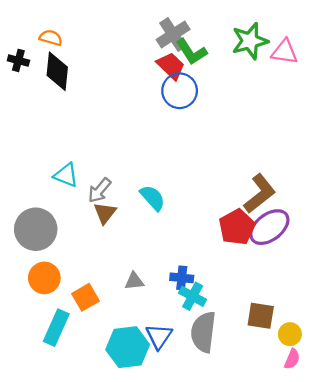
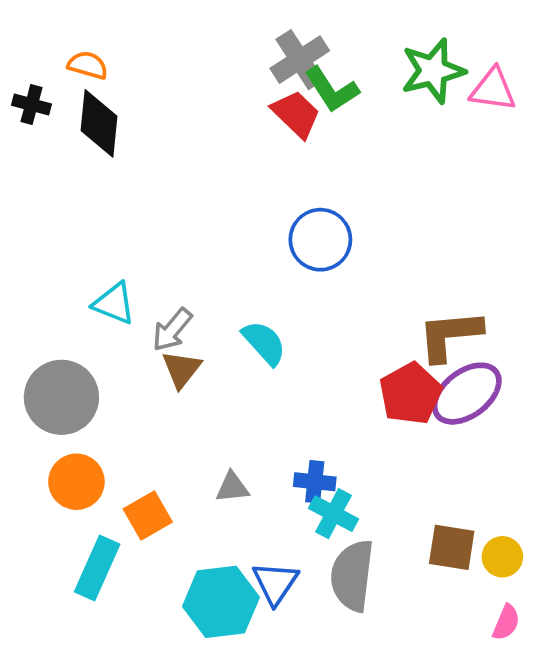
blue circle: (180, 91) -> (320, 240), moved
brown L-shape: (260, 194) -> (450, 335), turned -147
yellow circle: (290, 334) -> (502, 557), moved

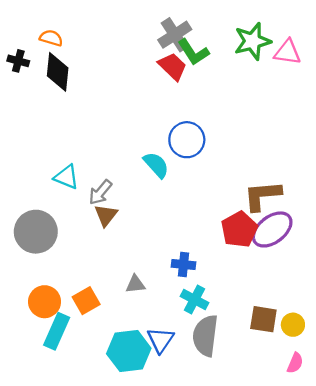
cyan semicircle: (264, 343) -> (156, 165), moved
orange circle: (76, 482) -> (45, 302), moved
blue cross: (315, 482) -> (184, 264), moved

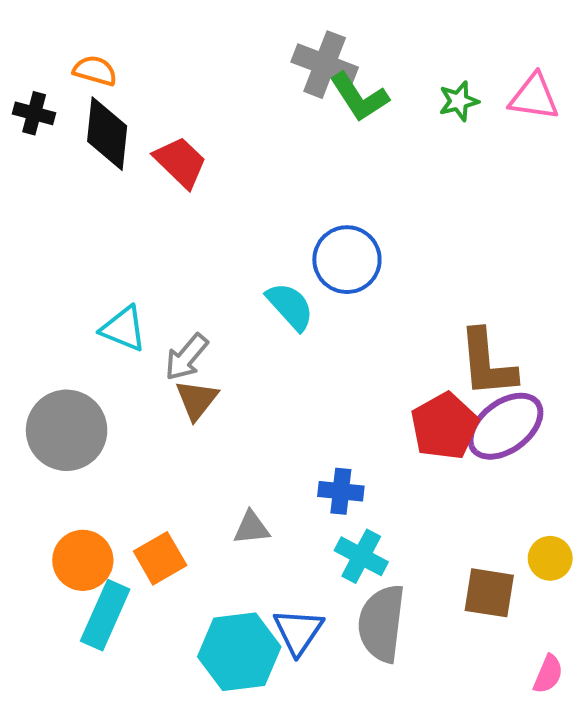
gray cross: (175, 35) -> (325, 65), turned -36
green star: (252, 41) -> (459, 101), moved, size x0.6
red trapezoid: (173, 66) -> (180, 162), moved
brown L-shape: (262, 196) -> (487, 363), turned -90
yellow circle: (293, 325) -> (550, 558), moved

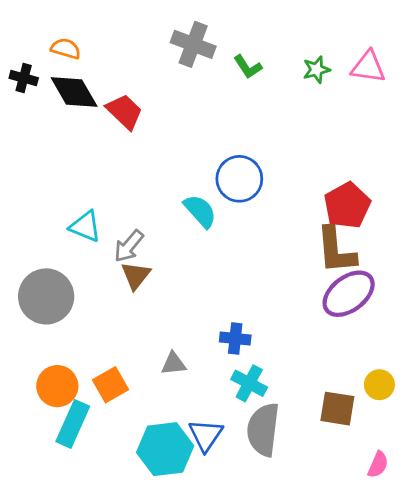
gray cross: (325, 65) -> (193, 44), moved
green L-shape: (359, 97) -> (248, 67), size x0.7
black diamond: (107, 134) -> (74, 92), turned -36
red pentagon: (445, 426) -> (347, 205), moved

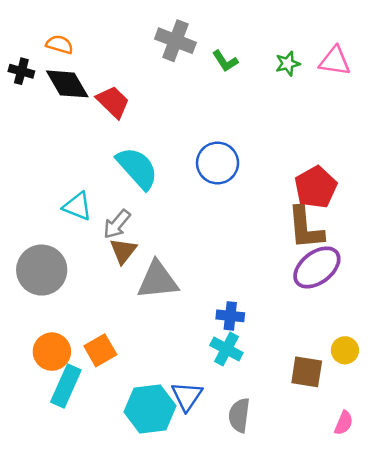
cyan semicircle: (200, 211) -> (137, 168), moved, size x1.4
blue cross: (235, 338) -> (230, 316), moved
gray triangle: (174, 364) -> (158, 280), moved, size x1.8
gray semicircle: (263, 430) -> (239, 415), moved, size x0.7

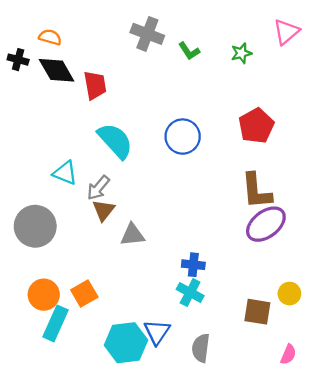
pink triangle: (335, 61) -> (286, 32), moved, turned -48
red trapezoid: (113, 102) -> (95, 85), turned 36
red pentagon: (316, 187) -> (256, 126), moved
gray triangle: (158, 280) -> (132, 235), size x0.7

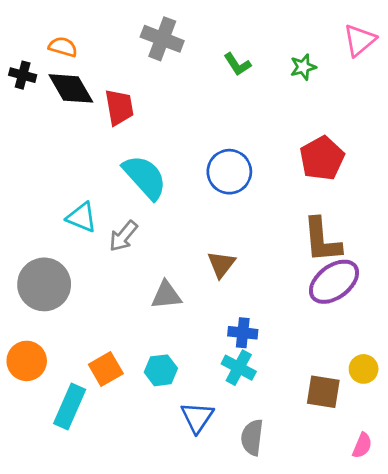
gray cross: (147, 34) -> (162, 39), moved
brown triangle: (104, 210) -> (221, 264), moved
orange circle: (44, 295) -> (27, 361), moved
cyan hexagon: (126, 343) -> (161, 370), moved, size x0.6

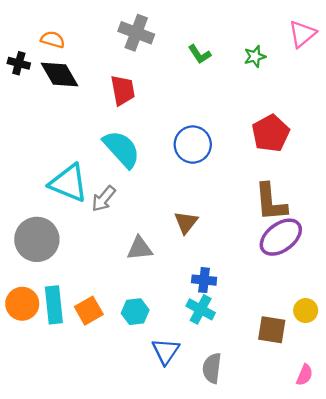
red trapezoid: (119, 107) -> (123, 90), moved
cyan triangle: (82, 217) -> (69, 183), size x1.5
cyan rectangle: (70, 407) -> (54, 305), moved, turned -30

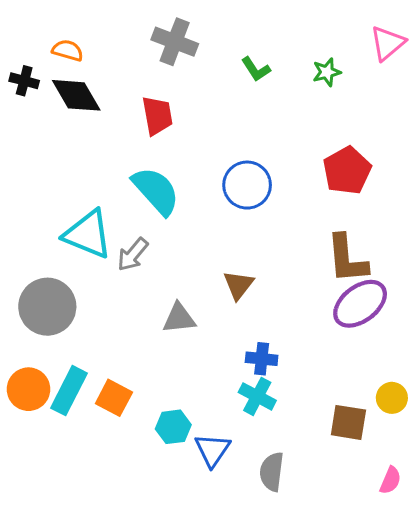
cyan rectangle: (54, 305) -> (69, 391), turned 33
orange square: (89, 311) -> (114, 398), turned -32
cyan hexagon: (135, 312) -> (173, 427), moved

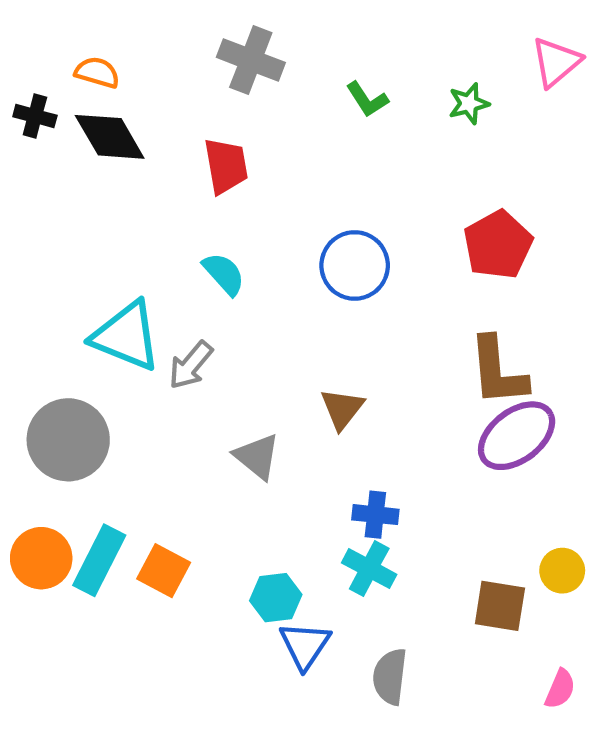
cyan semicircle: (156, 191) -> (224, 274), size x0.6
gray triangle: (179, 318) -> (257, 456), turned 45
cyan hexagon: (173, 427) -> (276, 598), moved

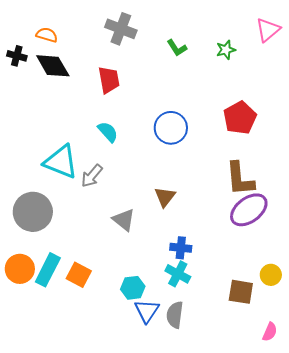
gray semicircle: (390, 676) -> (175, 315), moved

